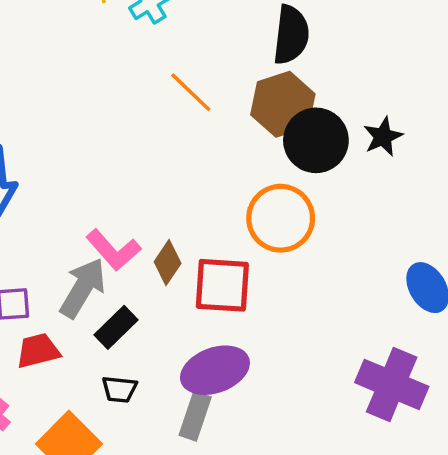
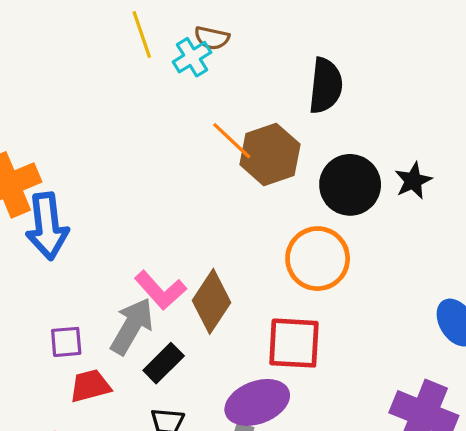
brown hexagon: (283, 104) -> (270, 154), moved
brown diamond: (168, 262) -> (211, 301), size x1.5
red square: (222, 285) -> (294, 343), moved

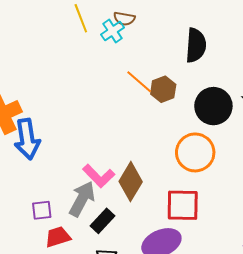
brown hexagon: (270, 154) -> (163, 89), size x0.7

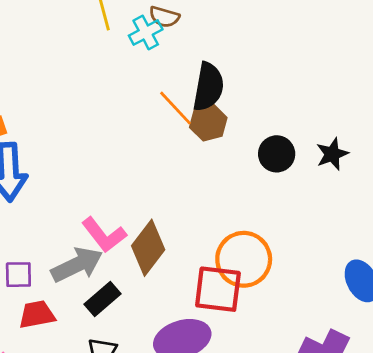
black semicircle: (196, 45) -> (208, 87), moved
black circle: (213, 106) -> (277, 154), size x0.7
orange circle: (195, 152) -> (244, 259), moved
gray arrow: (82, 199) -> (77, 265), turned 30

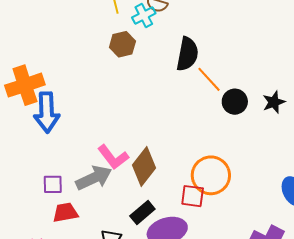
orange line: (176, 108) -> (209, 79), moved
brown hexagon: (208, 122) -> (122, 44), moved
red square: (218, 289) -> (193, 196), size x0.7
black rectangle: (102, 299) -> (142, 212), moved

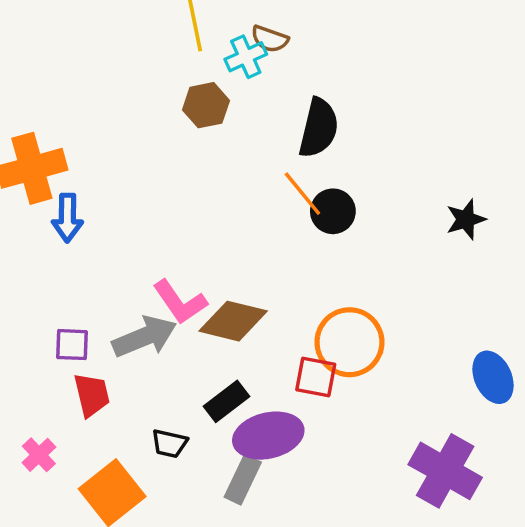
orange line: (209, 79) -> (302, 194), moved
black circle: (235, 102) -> (333, 211), moved
blue arrow: (47, 112) -> (67, 218), size x0.7
brown diamond: (144, 167) -> (233, 321), turned 63
red trapezoid: (65, 213) -> (92, 395), turned 84

